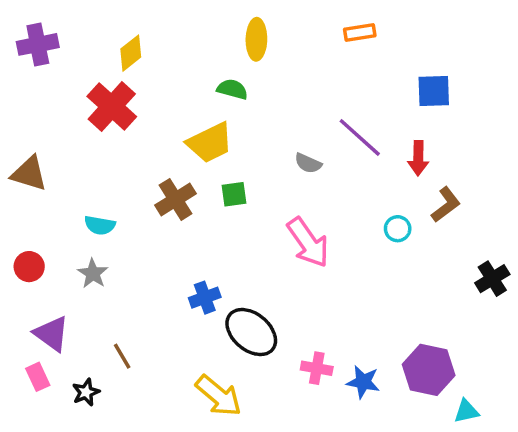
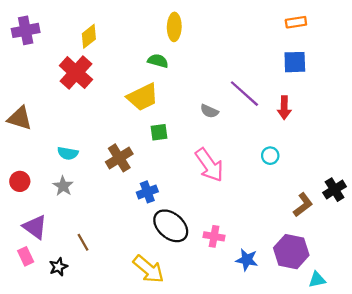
orange rectangle: (360, 32) -> (296, 22), moved
brown cross: (175, 199) -> (119, 158), moved
brown L-shape: (446, 205) -> (303, 205), moved
blue cross: (205, 298) -> (147, 192), moved
pink cross: (317, 368) -> (214, 236), moved

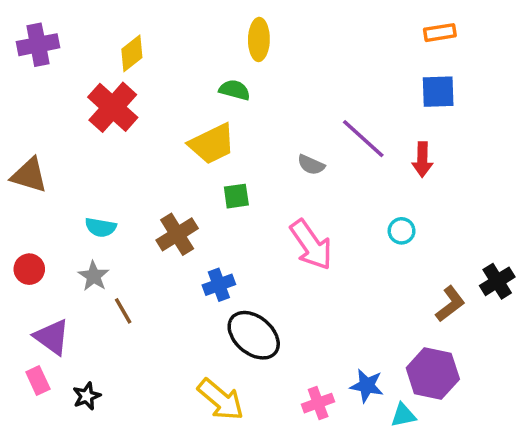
pink cross: (214, 236) -> (318, 403), moved, turned -30
brown line: (83, 242) -> (123, 311), moved
cyan triangle: (317, 280) -> (403, 415), moved

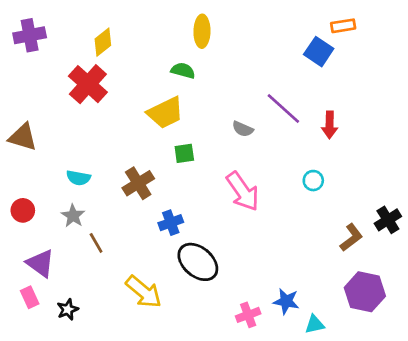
blue square: (438, 92) -> (319, 52), moved, turned 36
purple hexagon: (433, 373) -> (365, 292), moved
yellow arrow: (221, 400) -> (144, 292), moved

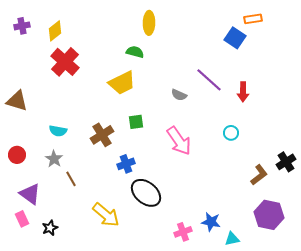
purple cross: (30, 35) -> (22, 26), size x0.7
yellow diamond: (103, 42) -> (55, 31), moved
green square: (184, 153) -> (136, 122), moved

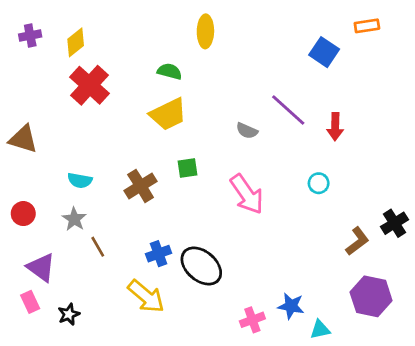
orange rectangle: (253, 19) -> (367, 26), moved
green semicircle: (135, 52) -> (170, 71), moved
blue cross: (126, 164) -> (159, 254), moved

